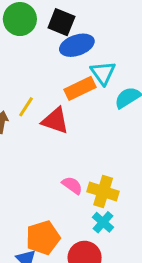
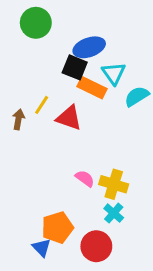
black square: (61, 22) -> (75, 67), moved
orange rectangle: (80, 88) -> (92, 88), turned 52

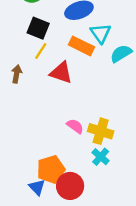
black square: (75, 67) -> (38, 28), moved
yellow line: (42, 105) -> (41, 51), moved
red circle: (96, 246) -> (70, 186), moved

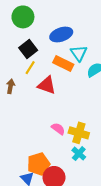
black square: (38, 28) -> (28, 49), turned 30

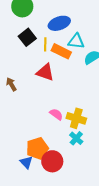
cyan triangle: (79, 53) -> (76, 41), turned -48
yellow line: (30, 68) -> (45, 44), moved, turned -32
brown arrow: (10, 86) -> (11, 84), moved, turned -40

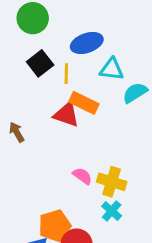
orange rectangle: (61, 51) -> (84, 103), moved

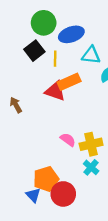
green circle: (33, 18) -> (44, 23), moved
orange rectangle: (84, 103) -> (69, 82), turned -50
yellow cross: (112, 182) -> (91, 144), turned -30

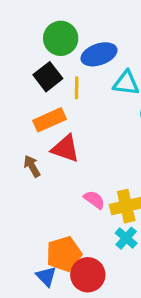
orange rectangle: (69, 82) -> (49, 120), moved
red triangle: (55, 91) -> (65, 149), moved
brown arrow: (16, 105) -> (32, 166), moved

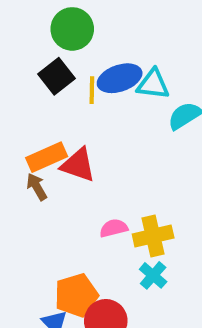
blue ellipse: (99, 54) -> (120, 78), moved
orange rectangle: (49, 120) -> (47, 157), moved
pink semicircle: (94, 200) -> (114, 228), turned -50

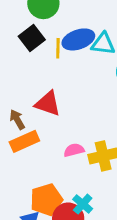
orange rectangle: (47, 157) -> (24, 141), moved
cyan cross: (153, 275) -> (83, 204), moved

